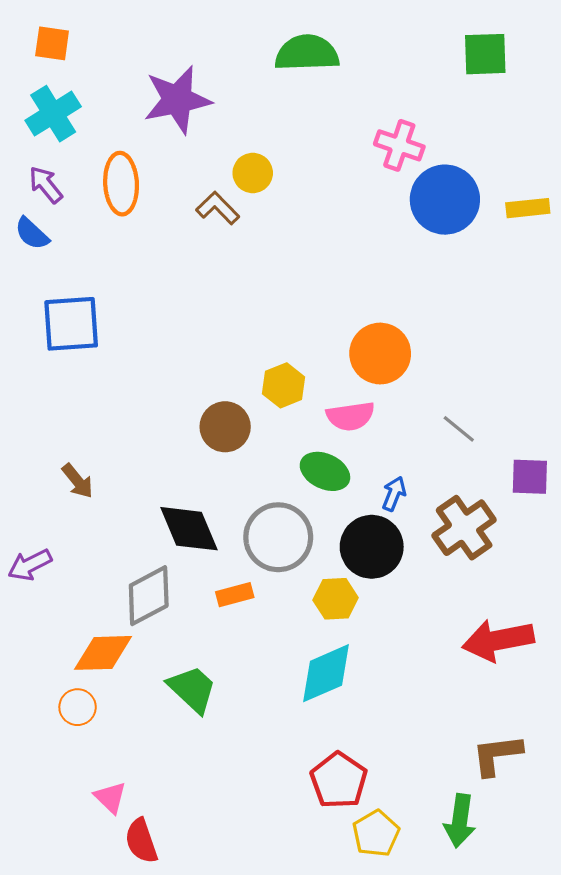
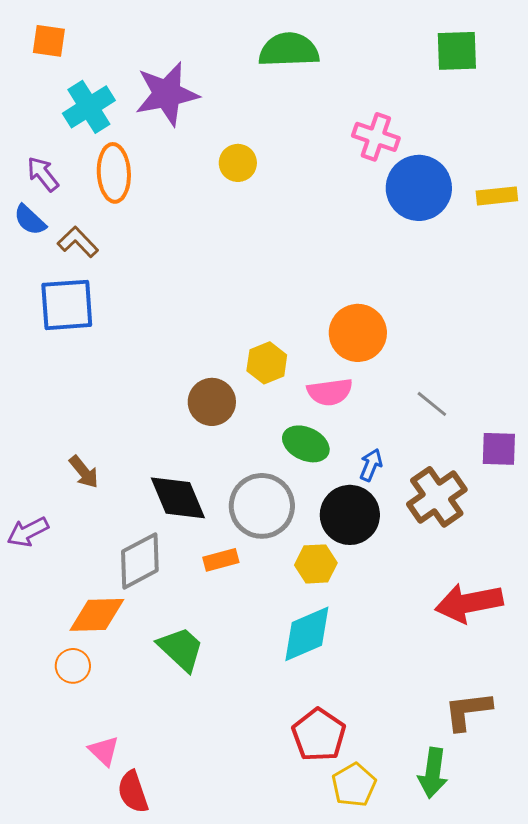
cyan cross: (53, 114) -> (89, 107), moved
brown L-shape: (218, 208) -> (78, 242), moved
brown arrow: (78, 481) -> (84, 472), moved

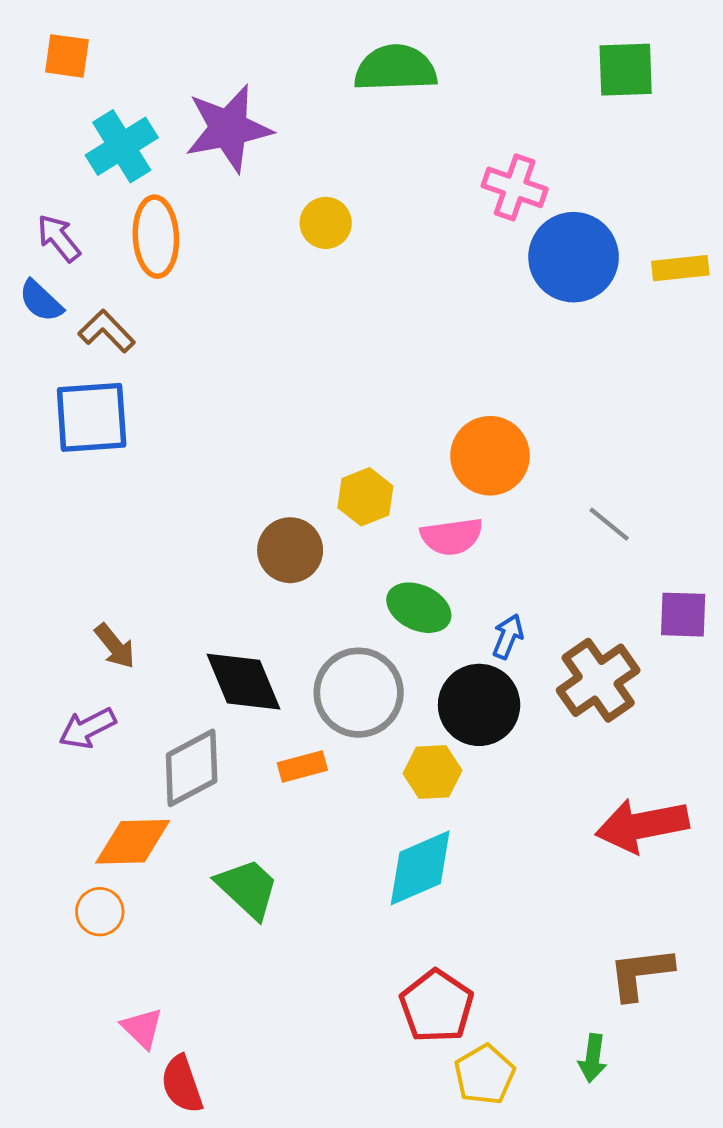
gray line: (432, 404) -> (609, 524), moved
purple arrow: (28, 532) -> (87, 728), moved
green arrow: (433, 773) -> (593, 1058), size x0.7

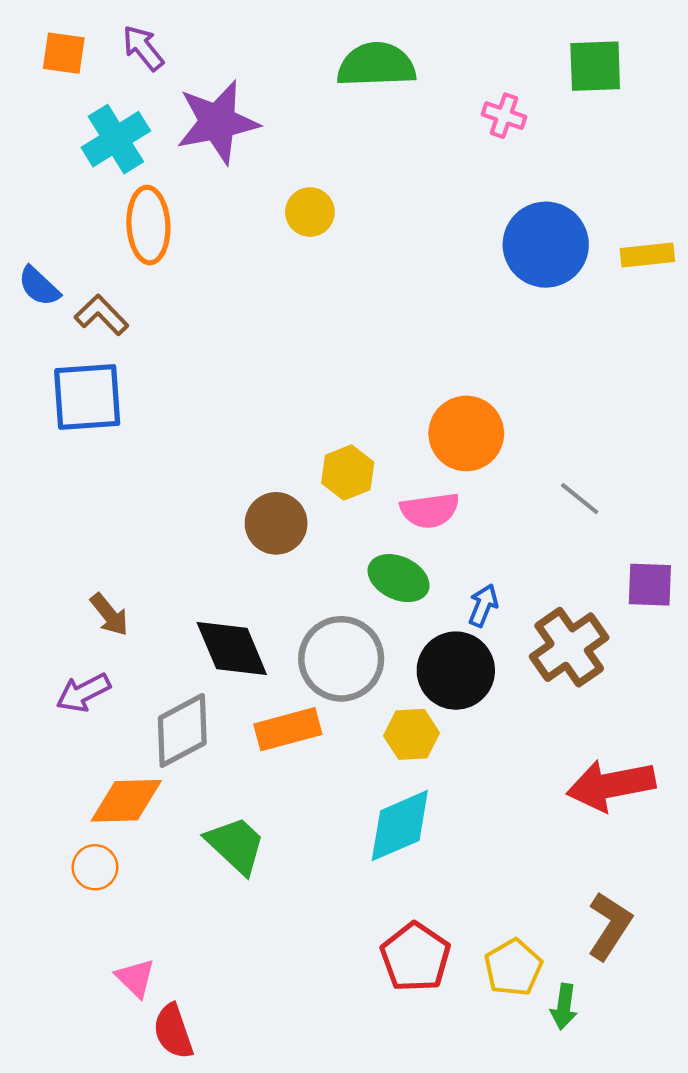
pink cross: (515, 187) -> (504, 116), moved, size x0.7
purple arrow: (59, 238) -> (143, 48), moved
orange rectangle: (302, 767) -> (288, 729), size x1.4
brown L-shape: (641, 973) -> (610, 926), turned 130
yellow pentagon: (485, 1075) -> (513, 968), moved

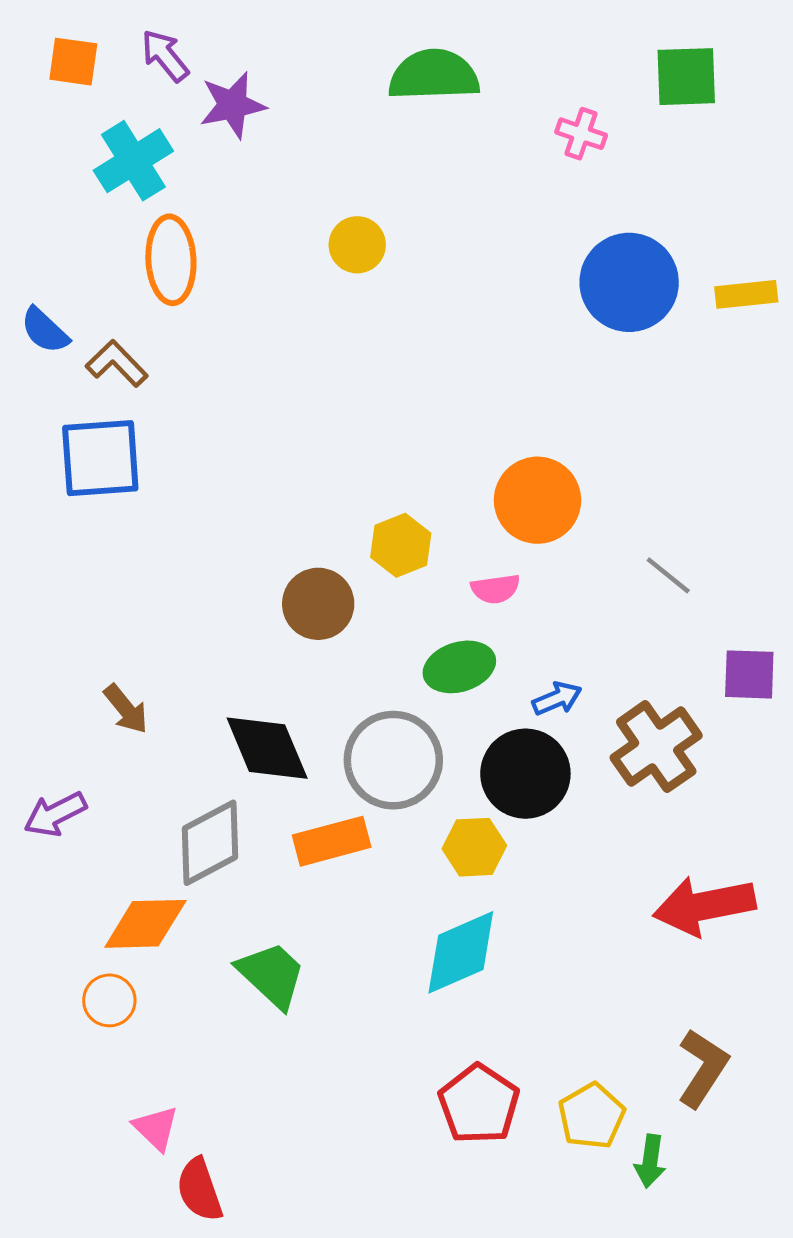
purple star: (217, 122) -> (233, 105), moved, size x0.7
pink semicircle: (430, 510) -> (495, 589), size x0.7
green ellipse: (399, 578) -> (459, 667), turned -42
blue arrow: (483, 605) -> (557, 698), turned 45
purple arrow: (83, 693) -> (55, 814), moved

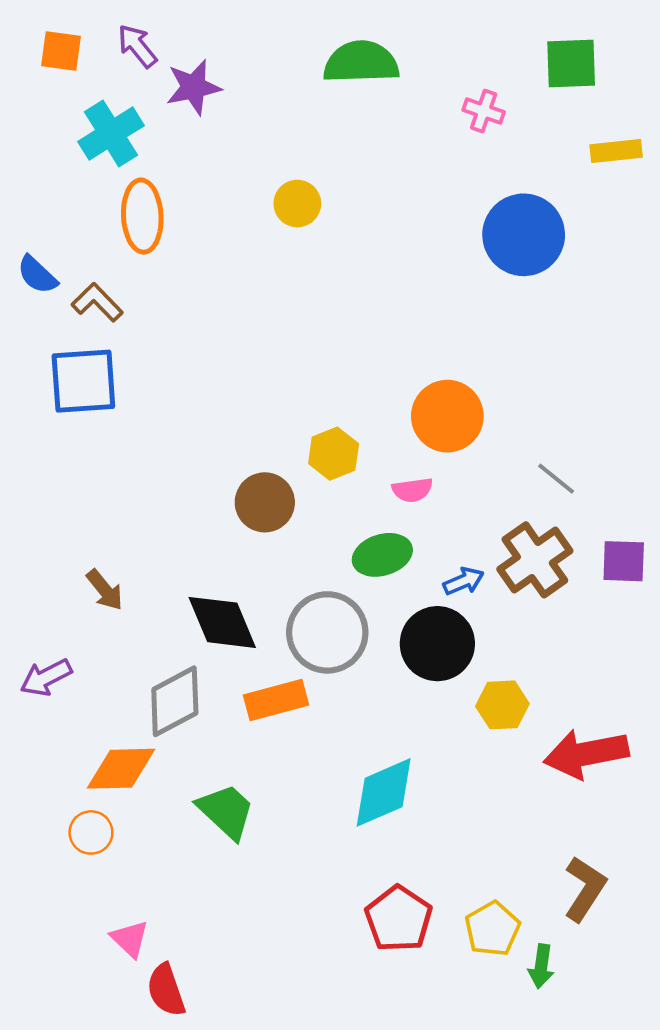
yellow rectangle: (746, 294) -> (616, 151), moved
brown cross: (656, 747) -> (535, 560), moved
yellow hexagon: (474, 847) -> (502, 705), moved

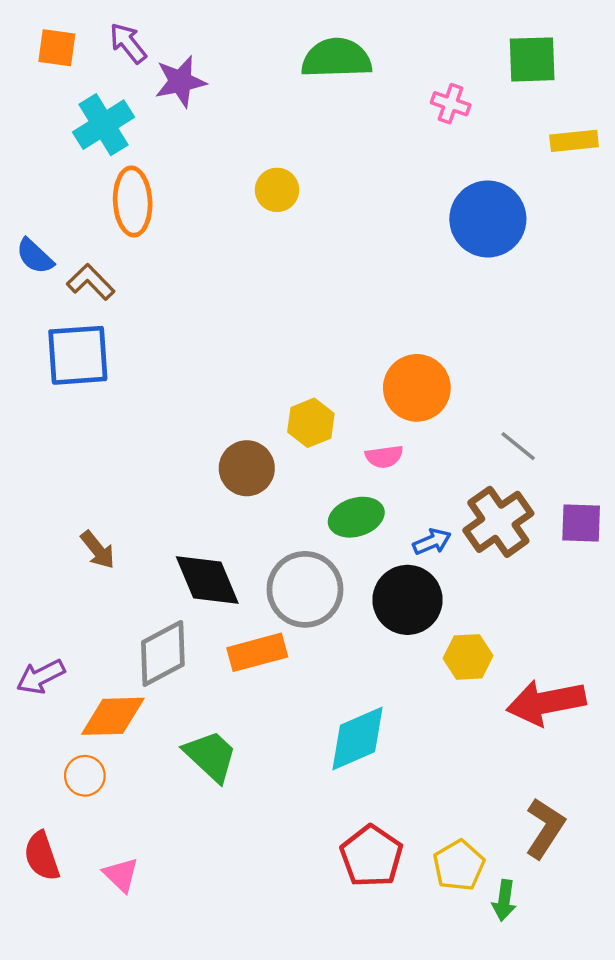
purple arrow: (46, 677) -> (41, 677), moved
red semicircle: (166, 990) -> (42, 856), moved

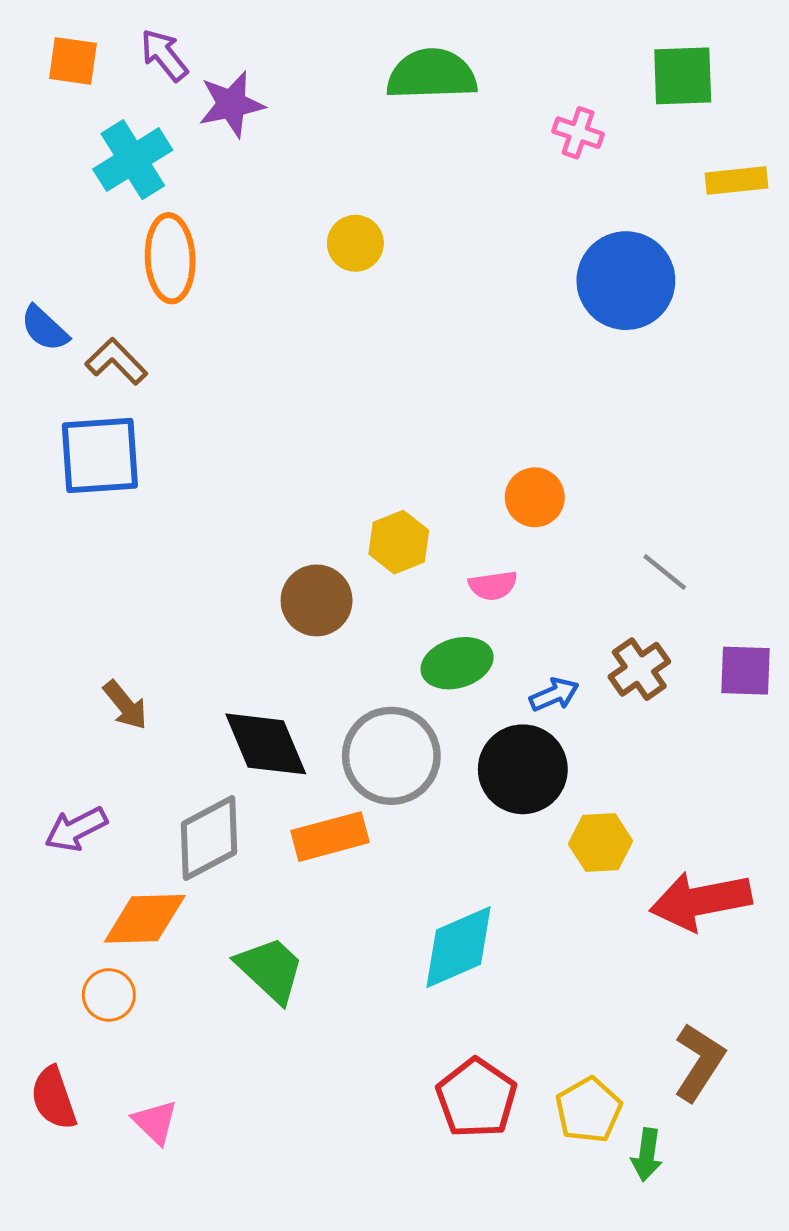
orange circle: (417, 388) -> (535, 497), size x0.7
brown cross: (498, 522) -> (639, 669), size x0.7
purple arrow: (41, 677) -> (76, 829), moved

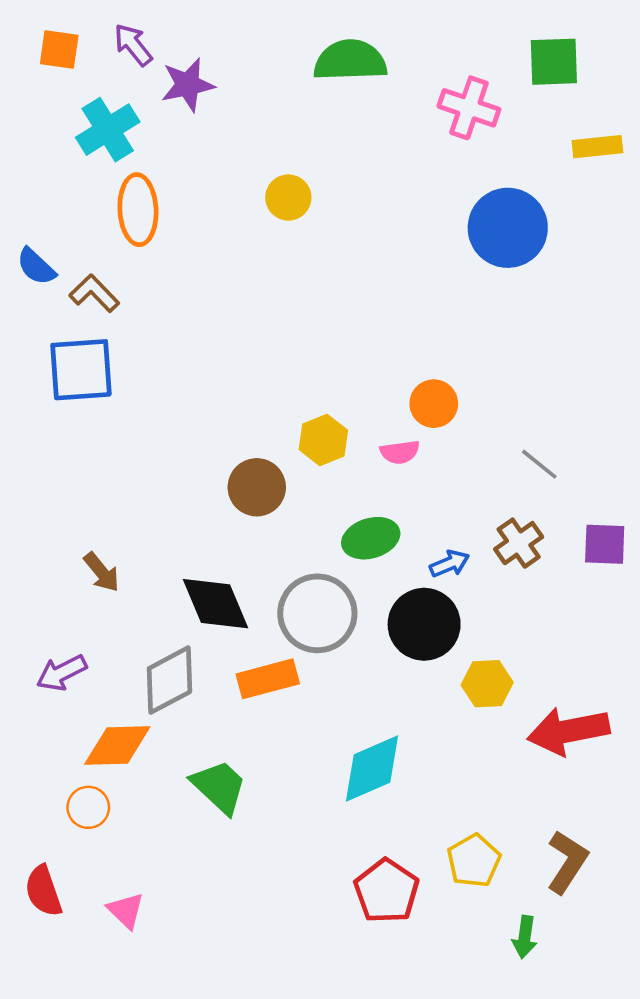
pink cross: (578, 133) -> (469, 108), size x1.5
pink semicircle: (493, 585) -> (400, 452), moved
yellow pentagon: (589, 1110) -> (474, 861), moved

